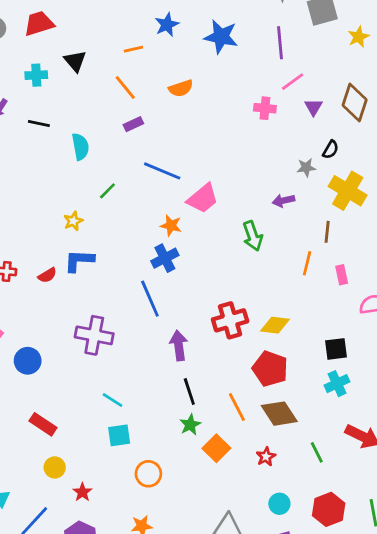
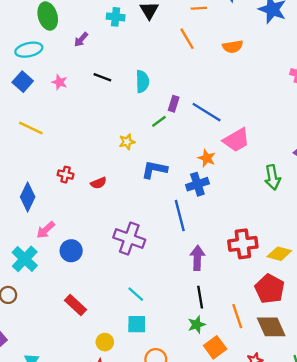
black line: (39, 123) -> (102, 77), moved
purple rectangle: (133, 124) -> (174, 104), moved, turned -56
blue L-shape: (79, 261) -> (154, 170), moved
yellow circle: (55, 467) -> (105, 342), moved

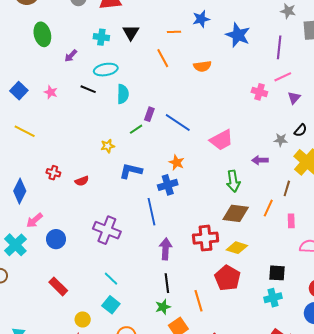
cyan ellipse: (29, 50) -> (106, 70), moved
pink trapezoid: (236, 140) -> (221, 140), moved
cyan square: (137, 324) -> (111, 305), turned 36
brown diamond: (271, 327) -> (236, 213), moved, turned -60

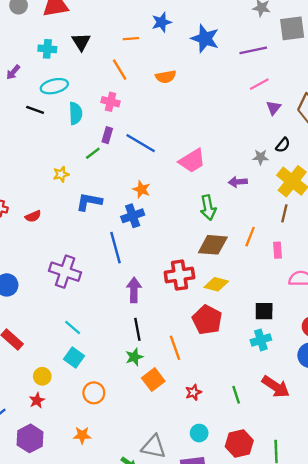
purple line: (279, 47) -> (253, 50), turned 75
pink cross: (259, 92) -> (111, 102), moved
brown line: (287, 188) -> (284, 213), moved

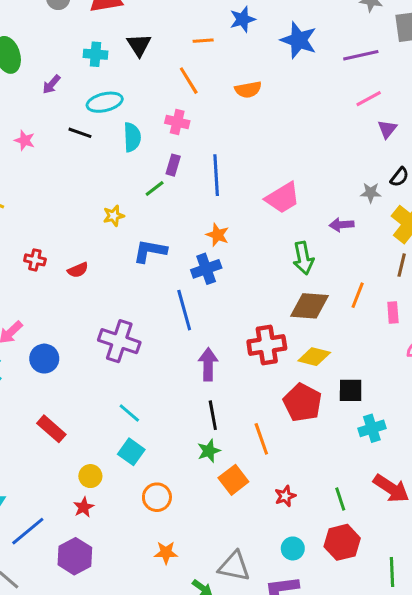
blue line: (141, 143) -> (216, 175), turned 56
black square: (264, 311) -> (351, 390), moved
orange star: (82, 435) -> (166, 553), moved
red hexagon: (239, 443) -> (342, 542), moved

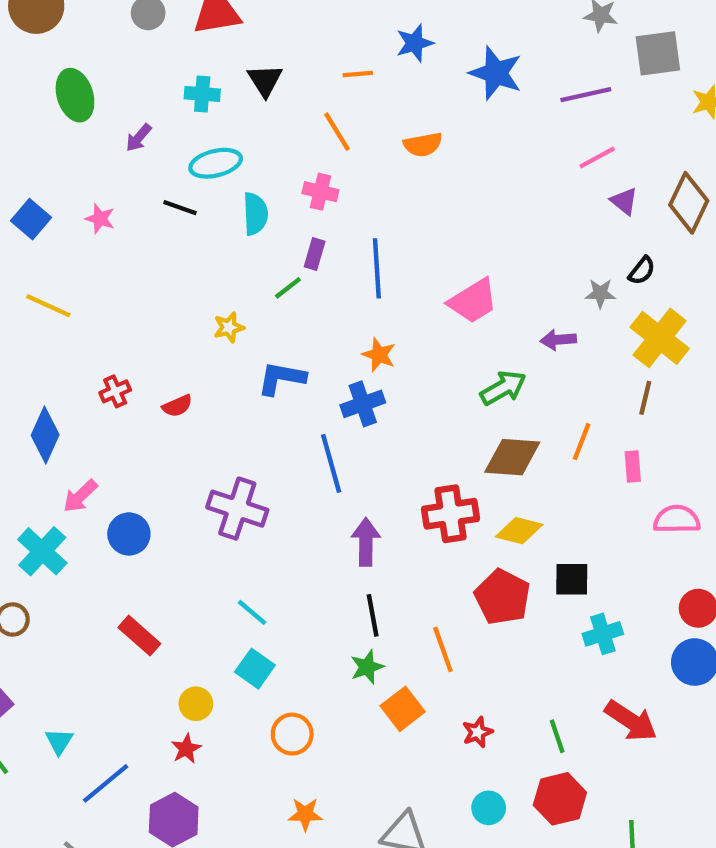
purple triangle: (387, 129) -> (624, 201), turned -30
green arrow: (303, 258) -> (503, 388), turned -108
red cross: (35, 260) -> (115, 391), turned -36

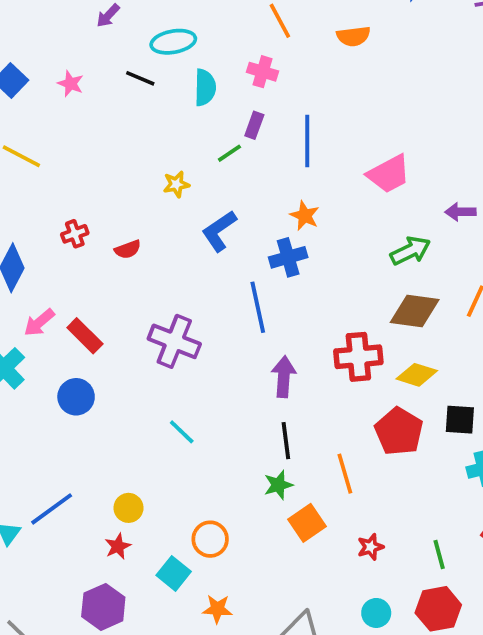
blue L-shape: (281, 378) -> (219, 231), turned -48
blue circle: (129, 534) -> (76, 397), moved
red rectangle: (139, 636) -> (85, 336), moved
cyan square: (255, 669) -> (174, 573), moved
blue line: (106, 783) -> (52, 509), moved

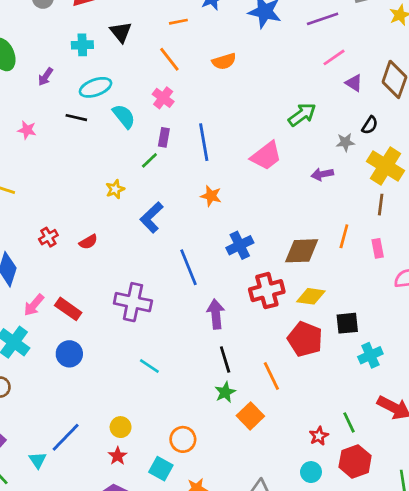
pink cross: (262, 72) -> (163, 98), turned 30
cyan semicircle: (205, 87) -> (124, 116), turned -30
green arrow: (410, 251) -> (302, 115), moved
blue cross: (288, 257) -> (240, 245), moved
red star: (370, 547) -> (319, 436), moved

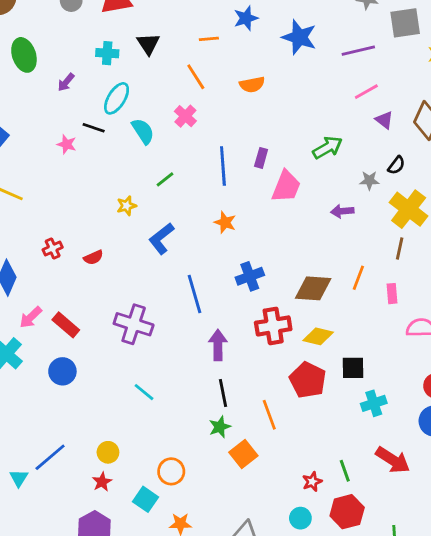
cyan ellipse: (96, 87) -> (117, 98), turned -44
pink star: (27, 130) -> (67, 144), moved
purple rectangle: (164, 137) -> (261, 158), moved
pink trapezoid: (266, 156) -> (286, 186), turned -36

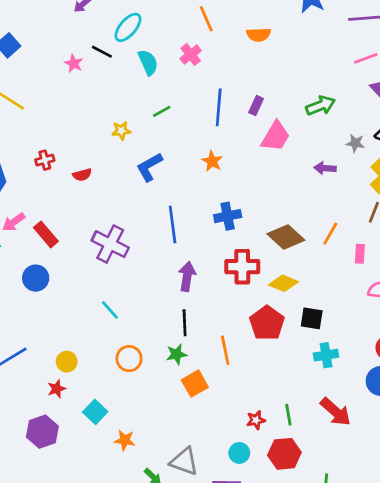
brown diamond: (313, 288) -> (286, 237), turned 30
orange circle: (171, 471) -> (129, 359), moved

